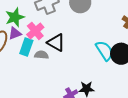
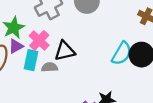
black triangle: (56, 43) -> (65, 51), turned -36
cyan semicircle: (104, 51) -> (122, 53), turned 70

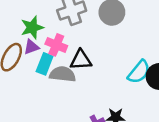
pink cross: (39, 40) -> (56, 45), turned -30
gray semicircle: (50, 67) -> (63, 74), size x1.5

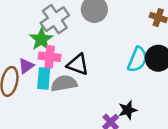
green star: (32, 27) -> (41, 39), moved
black triangle: (81, 60) -> (78, 64), turned 40

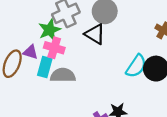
black triangle: (78, 64) -> (95, 34), moved
purple triangle: (26, 66) -> (30, 52), turned 42

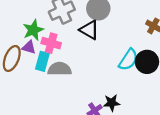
green star: (50, 30) -> (33, 30), moved

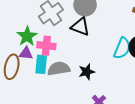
black star: (112, 103) -> (87, 72), moved

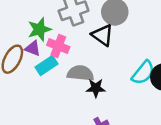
cyan rectangle: (41, 64) -> (46, 66), turned 36
gray semicircle: (59, 69) -> (80, 73), moved

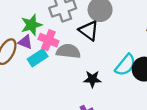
gray semicircle: (80, 73) -> (68, 51), moved
black star: (96, 88) -> (92, 79), moved

